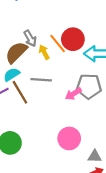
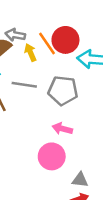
gray arrow: (30, 38) -> (15, 35), turned 126
gray pentagon: (89, 86) -> (63, 91), moved
pink arrow: (73, 94) -> (62, 129), moved, turned 42

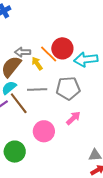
pink arrow: (62, 129) -> (73, 118), turned 133
pink circle: (52, 156) -> (44, 131), moved

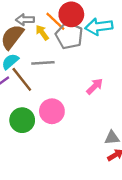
gray pentagon: (68, 88) -> (69, 35), moved, turned 30
pink arrow: (73, 118) -> (95, 86), moved
green circle: (15, 152) -> (22, 120), moved

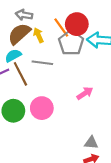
gray arrow: (25, 20) -> (24, 15), moved
yellow arrow: (42, 33) -> (39, 35), moved

